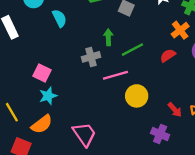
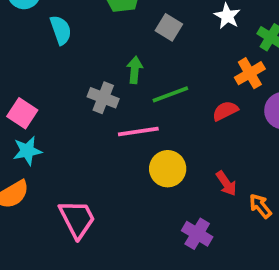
gray cross: (91, 57) -> (103, 98), turned 30
red arrow: (175, 110) -> (226, 183), moved

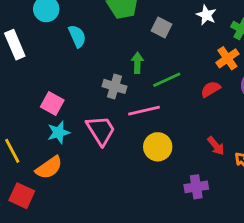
yellow circle: (168, 169) -> (158, 147), moved
pink trapezoid: (77, 219) -> (101, 130), moved
purple cross: (197, 234) -> (196, 187), turned -35

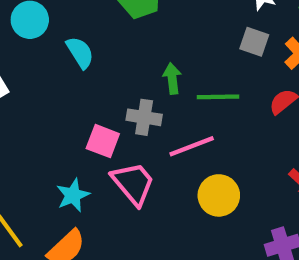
gray square: (161, 27) -> (254, 42), moved
green line: (167, 80) -> (218, 97), turned 32
pink square: (52, 104) -> (103, 141), moved

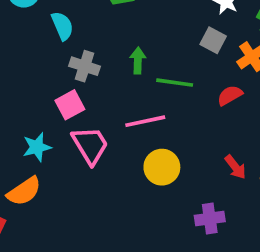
gray cross: (144, 117) -> (85, 66), moved
pink square: (103, 141) -> (70, 105), turned 32

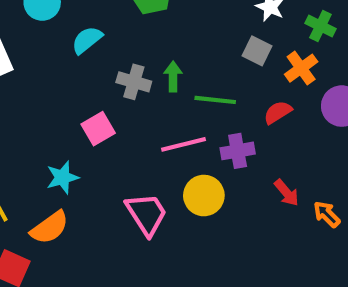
cyan semicircle: (62, 26) -> (87, 40), turned -104
gray cross: (85, 66) -> (134, 82), moved
pink trapezoid: (90, 145) -> (147, 214), moved
purple cross: (210, 218) -> (238, 151), moved

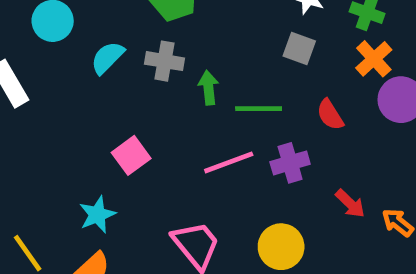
orange cross: (301, 68) -> (374, 59), moved
gray cross: (134, 82) -> (164, 61), moved
red semicircle: (278, 112) -> (330, 115), turned -84
yellow circle: (204, 196) -> (281, 247), moved

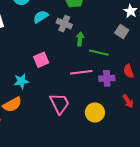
red semicircle: (330, 115) -> (128, 71), moved

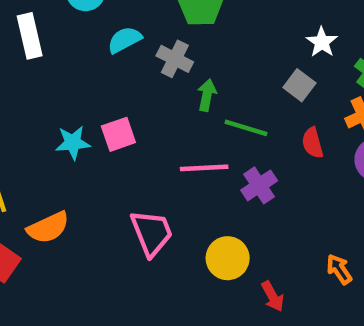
red semicircle: (128, 71) -> (312, 143), moved
purple cross: (107, 78) -> (259, 185), turned -35
cyan star: (21, 81) -> (73, 143), moved
red arrow: (128, 101) -> (273, 296), moved

